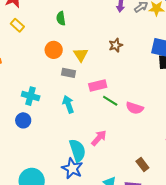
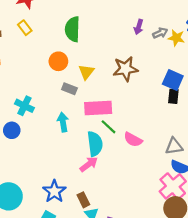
green semicircle: (61, 18) -> (72, 29), size x1.6
brown star: (116, 45) -> (125, 69), size x1.6
pink rectangle: (98, 85) -> (98, 108), size x1.4
cyan semicircle: (77, 150) -> (95, 144), moved
brown rectangle: (142, 165) -> (83, 200), moved

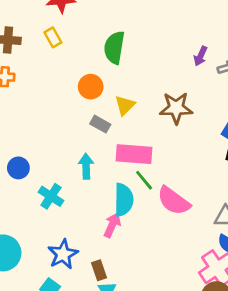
cyan cross: (24, 106) -> (51, 196), moved
pink semicircle: (133, 140) -> (174, 201), size x1.4
pink arrow: (89, 164) -> (112, 225), turned -36

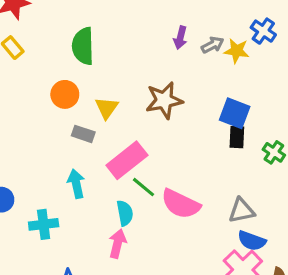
pink rectangle: (134, 154) -> (127, 160), turned -32
cyan cross: (51, 196) -> (44, 224), turned -30
cyan semicircle: (124, 200) -> (125, 213), size x0.7

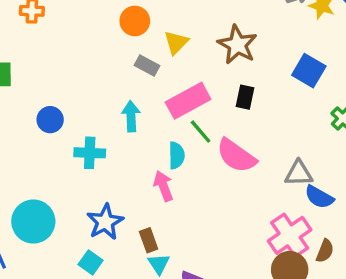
brown star: (164, 100) -> (237, 45), turned 30
black rectangle: (237, 137) -> (245, 97), moved
blue semicircle: (252, 241) -> (319, 197), moved
pink arrow: (118, 244) -> (163, 186), turned -44

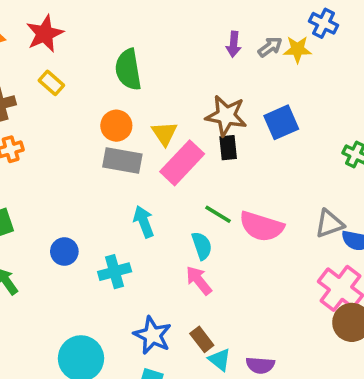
gray rectangle: (147, 66) -> (122, 161), moved, size x1.5
blue square: (309, 71) -> (281, 122), moved, turned -36
black rectangle: (245, 97) -> (228, 148), moved
pink rectangle: (188, 101) -> (182, 163), moved

